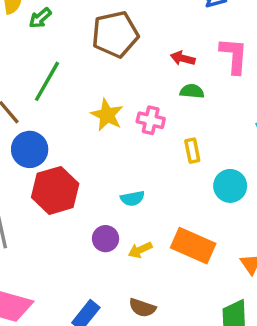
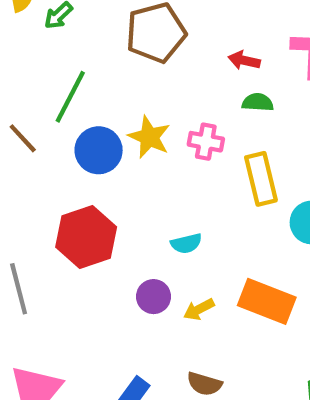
blue circle: (30, 149) -> (99, 150), moved
yellow rectangle: (192, 151) -> (261, 179), size x1.6

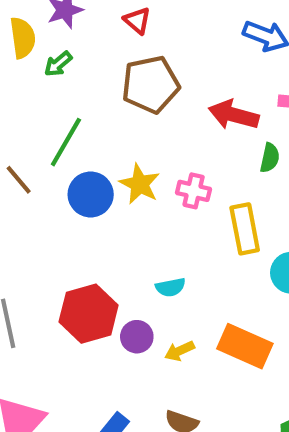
red arrow: (244, 60) -> (234, 115), size x1.6
green semicircle: (258, 102) -> (270, 158), moved, turned 96
red hexagon: (86, 237) -> (89, 314), moved

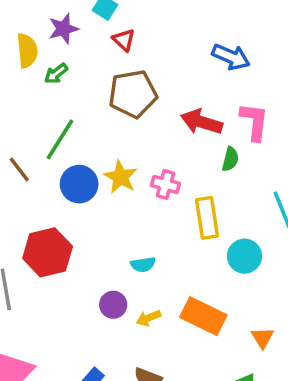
red hexagon: (89, 314) -> (48, 252), moved

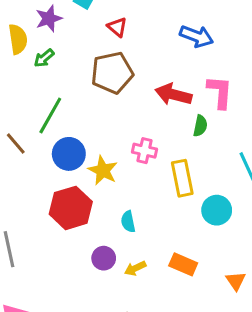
red triangle: (124, 40) -> (117, 27), moved
yellow star: (121, 177) -> (103, 170), moved
red hexagon: (48, 252) -> (71, 208), moved
cyan semicircle: (143, 264) -> (128, 222), turned 90
orange rectangle: (203, 316) -> (183, 264), size x0.7

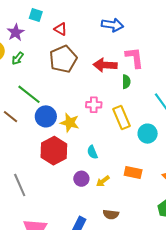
green line: (50, 116) -> (29, 94), turned -70

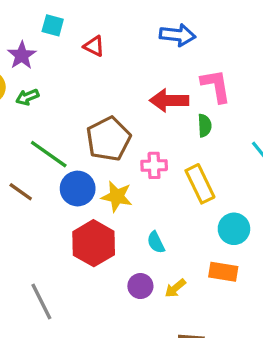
green arrow: (18, 58) -> (27, 97), turned 32
brown pentagon: (63, 59) -> (108, 139), moved
cyan circle: (148, 134) -> (234, 229), moved

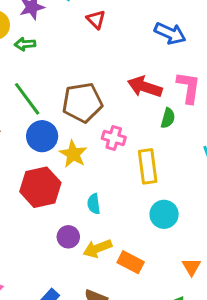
orange rectangle: (223, 272) -> (131, 262), moved
yellow arrow: (175, 288) -> (97, 248), size x1.4

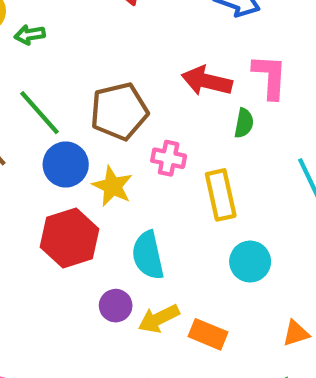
cyan semicircle: (94, 204) -> (148, 255), size x1.6
orange triangle: (191, 267) -> (296, 333), turned 48

